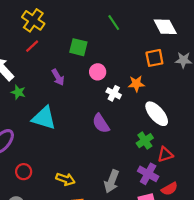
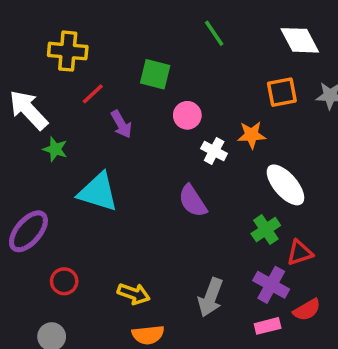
yellow cross: (33, 20) -> (68, 51), moved, turned -30
red line: (32, 46) -> (93, 94), moved

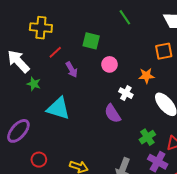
white cross: (214, 151) -> (126, 93), moved
green cross: (266, 230) -> (147, 137), moved

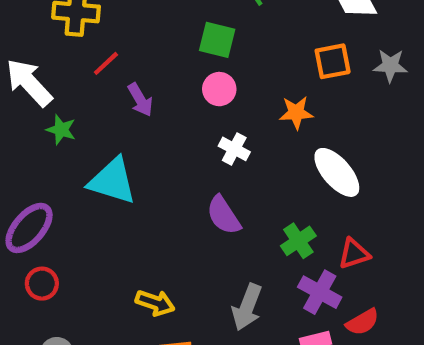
green square: (91, 41) -> (217, 40), moved
white cross: (126, 93) -> (234, 149), moved
purple semicircle: (113, 114) -> (224, 215), moved
red circle: (39, 160) -> (42, 284), moved

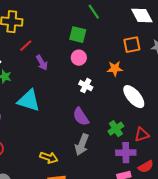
purple cross: (320, 292) -> (126, 153), turned -30
gray arrow: (247, 307) -> (82, 145), moved

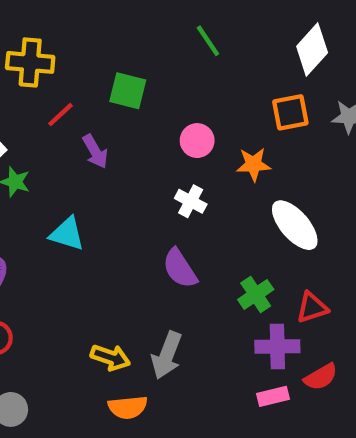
white diamond: (142, 16) -> (312, 49), turned 70
green square: (78, 35) -> (128, 91), moved
pink circle: (79, 58) -> (197, 141), moved
cyan triangle: (29, 101) -> (67, 234), size x0.7
gray arrow: (82, 145) -> (167, 355), moved

